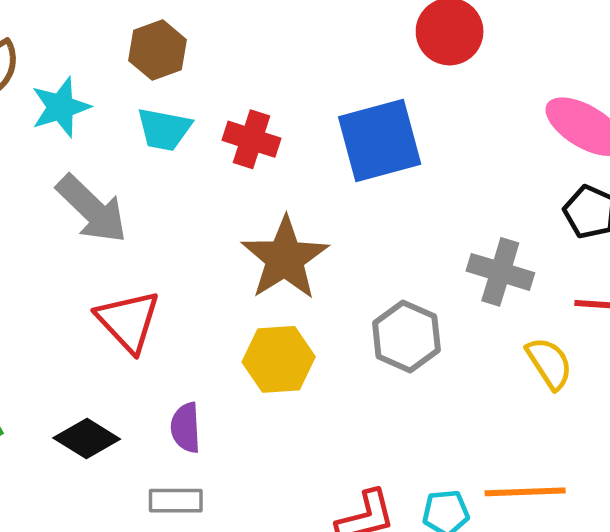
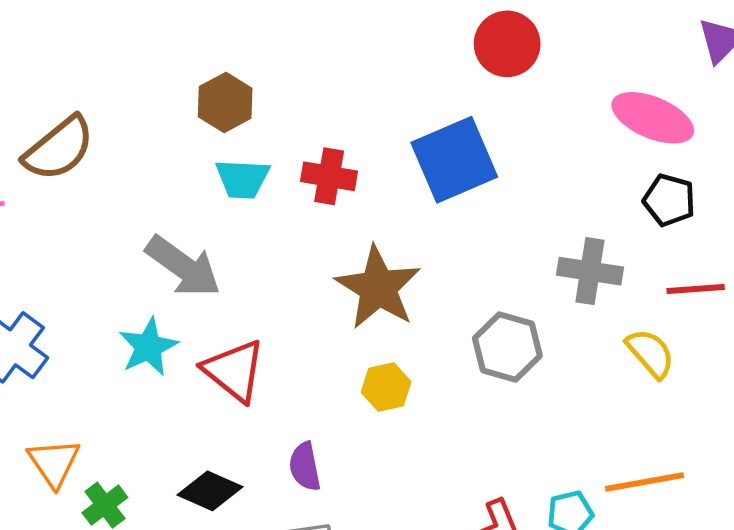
cyan star: (61, 107) -> (148, 347), moved
yellow hexagon: (279, 359) -> (386, 387), size x0.7

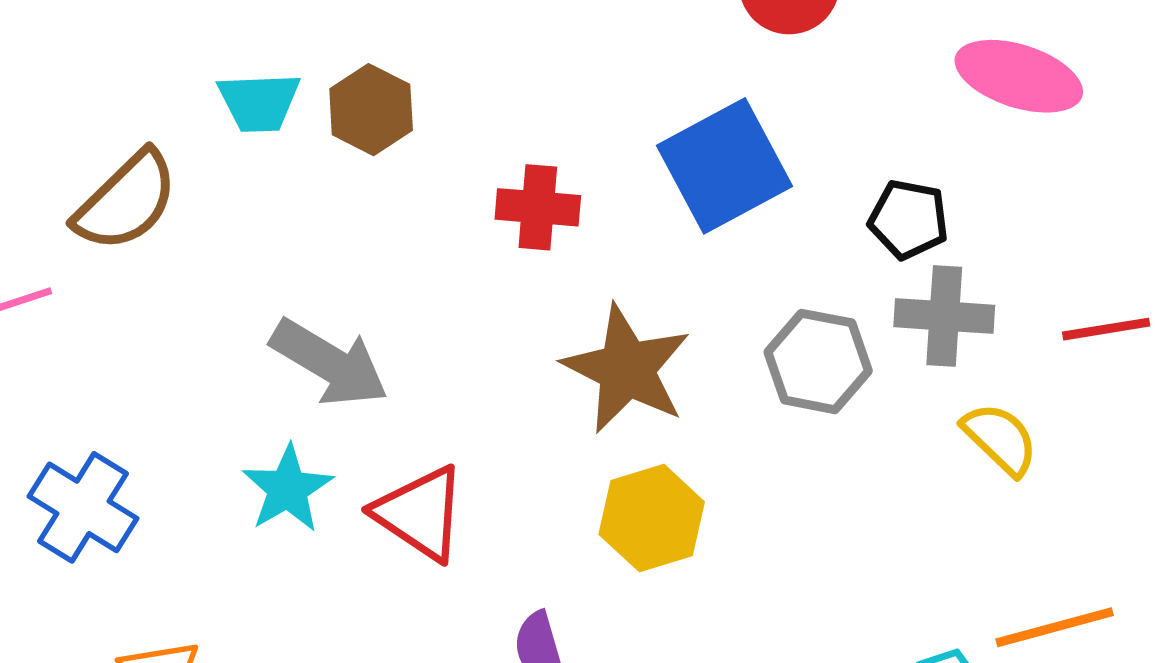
cyan trapezoid: (242, 179) -> (259, 102), moved
black pentagon: (669, 200) -> (909, 219), moved
gray hexagon: (507, 347) -> (818, 361), moved
yellow semicircle: (650, 353) -> (1000, 439), moved
yellow hexagon: (386, 387) -> (652, 518), size x1.4

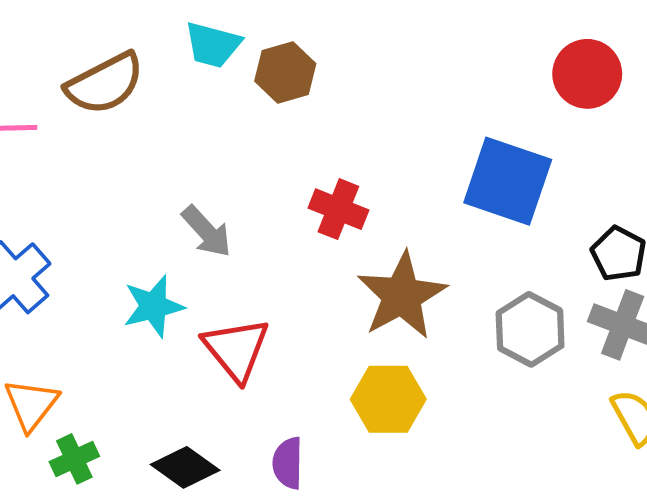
blue square: (725, 166) -> (508, 181), turned 30
red cross: (538, 207) -> (338, 209), moved
gray arrow: (329, 363) -> (207, 231), size x0.7

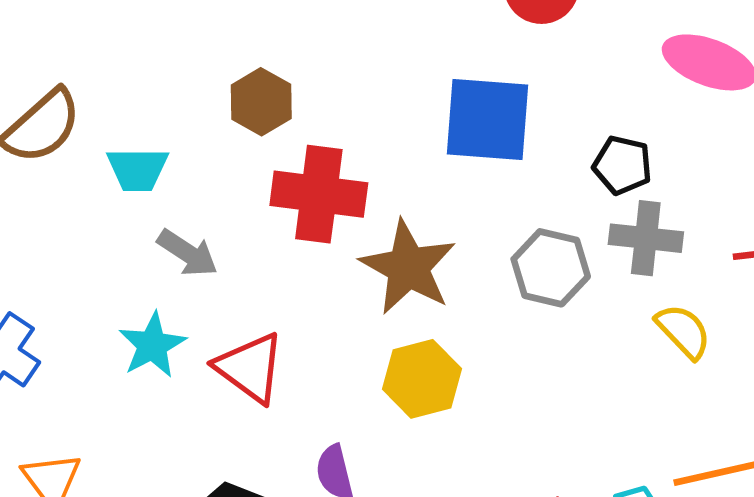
cyan trapezoid: (213, 45) -> (137, 169), moved
brown hexagon: (285, 72) -> (261, 102), moved
red cross: (338, 209) -> (319, 194), size x1.5

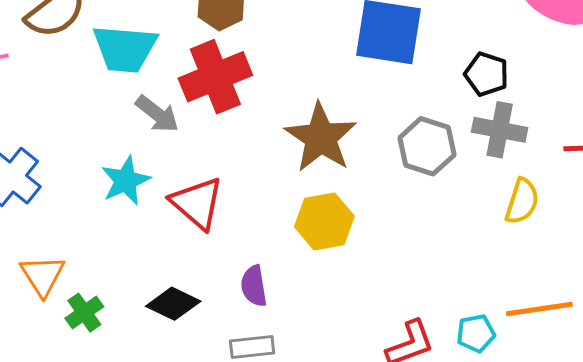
cyan trapezoid: (137, 169) -> (125, 49), size x1.4
red cross: (319, 194) -> (215, 77), moved, turned -34
yellow semicircle: (683, 331) -> (522, 201), turned 57

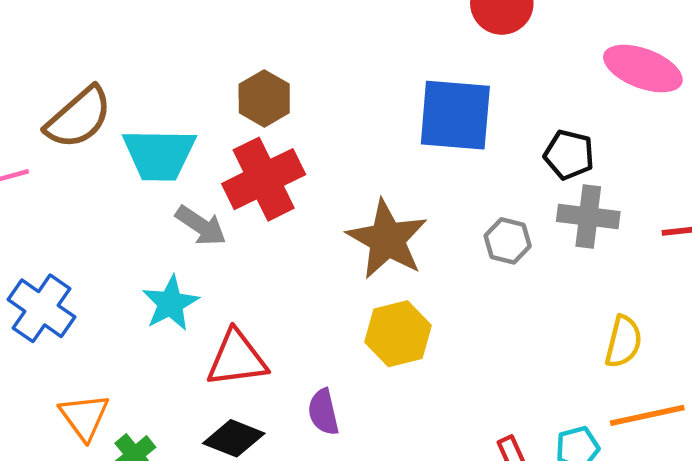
gray hexagon: (427, 146) -> (508, 241), size x0.7
yellow semicircle: (522, 201) -> (623, 342), moved
red triangle: (197, 203) -> (237, 359), moved, turned -44

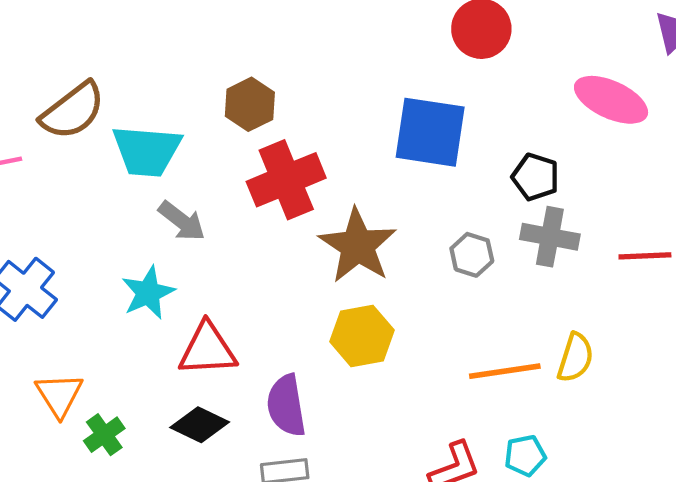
red cross: (264, 179) -> (286, 180), moved
purple semicircle: (323, 412) -> (286, 405), size x1.4
orange line: (647, 415) -> (505, 371), moved

